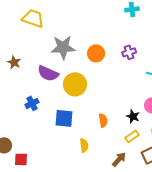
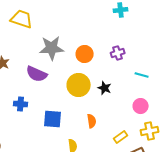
yellow circle: (75, 84) -> (79, 85), moved
blue cross: (32, 103) -> (21, 104), turned 32
black star: (133, 116) -> (105, 88), moved

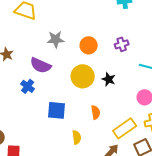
gray star: (52, 48) -> (56, 39), size x0.7
blue cross: (21, 104) -> (28, 86), moved, turned 32
yellow rectangle: (121, 137) -> (125, 128), size x1.6

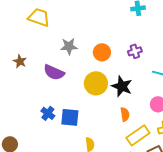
black star: (109, 79) -> (122, 86), size x1.5
blue cross: (28, 86) -> (48, 113), moved
orange semicircle: (96, 112) -> (125, 114), moved

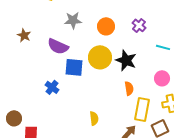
purple cross: (135, 51) -> (139, 25), turned -32
blue square: (70, 117) -> (74, 67), moved
yellow rectangle: (138, 135) -> (142, 109), turned -45

